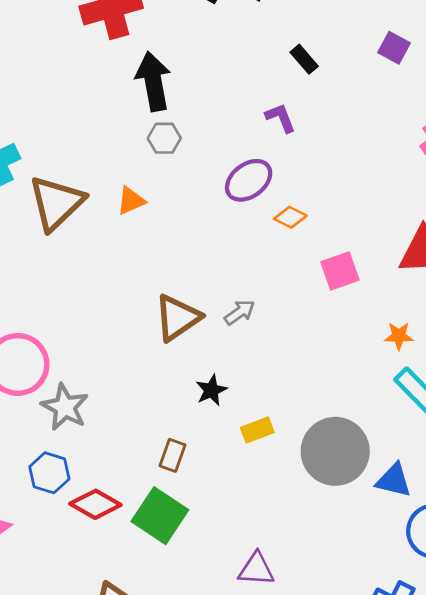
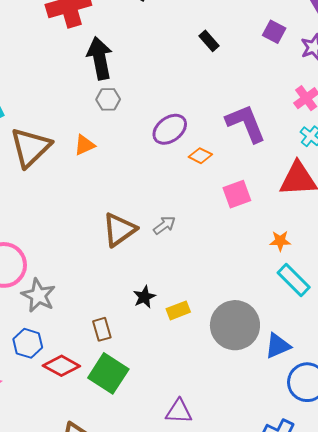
purple L-shape: (281, 118) -> (246, 123), moved, size x1.8
black star: (211, 390) -> (144, 297), moved
brown rectangle: (172, 455) -> (102, 329), moved, turned -35
blue triangle: (394, 480) -> (278, 346), turned -36

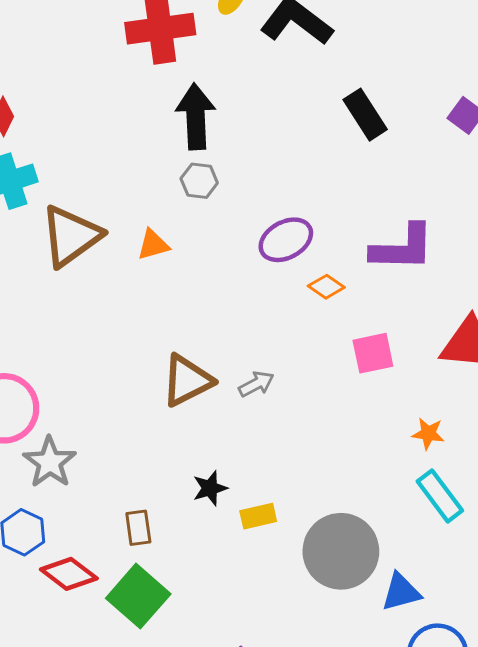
black rectangle: (209, 41) -> (365, 115), size x1.5
purple L-shape: (246, 123) -> (402, 248), turned 105

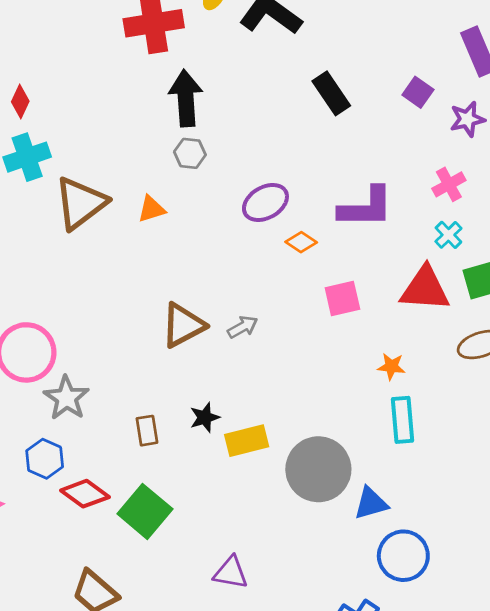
cyan rectangle: (440, 496) -> (402, 420), turned 33
yellow rectangle: (258, 516) -> (247, 441), size x1.4
brown rectangle: (138, 528) -> (147, 431), moved

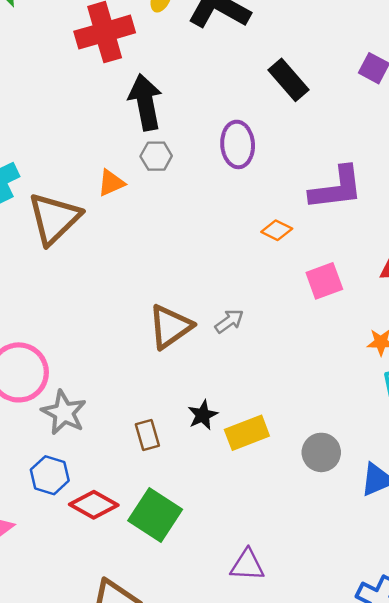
purple ellipse: (265, 203) -> (238, 144), moved, turned -57
orange triangle: (151, 209) -> (111, 183), moved
gray circle: (318, 469) -> (321, 452), size x0.6

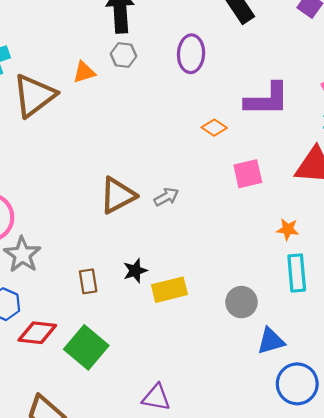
gray circle: (321, 452) -> (242, 302), moved
red diamond: (94, 505) -> (37, 333), turned -30

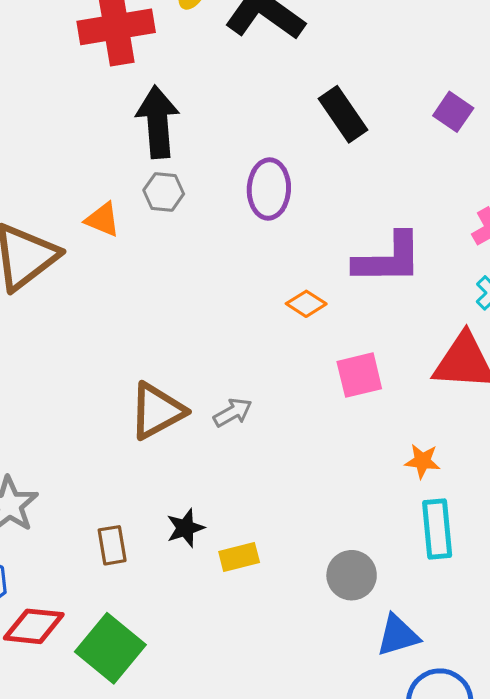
orange triangle: (84, 72) -> (103, 220), turned 40
yellow rectangle: (169, 290) -> (239, 557), size x0.7

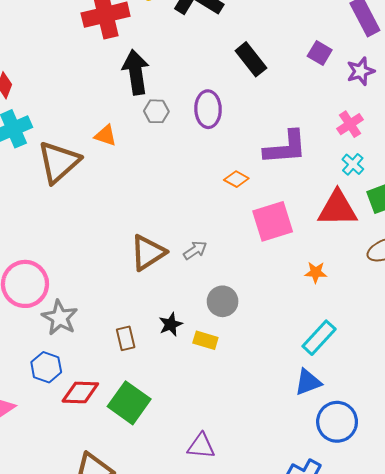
gray hexagon: (164, 192) -> (156, 111), moved
pink square: (359, 375) -> (273, 221), size x1.4
cyan rectangle: (437, 529) -> (319, 338), moved, turned 52
yellow rectangle: (239, 557) -> (205, 340), turned 35
gray circle: (352, 575) -> (223, 301), moved

